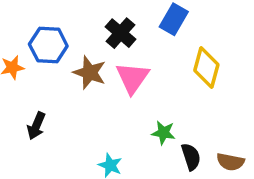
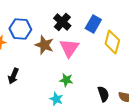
blue rectangle: (174, 19) -> (93, 24), moved
green star: (163, 133) -> (66, 80), moved

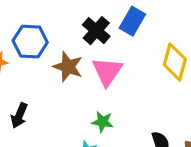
blue rectangle: (93, 24) -> (132, 21), moved

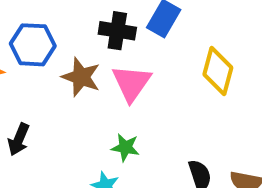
black cross: (96, 31) -> (117, 31), turned -32

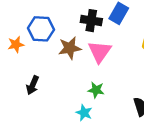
brown star: (81, 77) -> (70, 48), turned -30

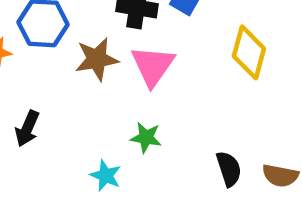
cyan star: (84, 113) -> (106, 176), moved

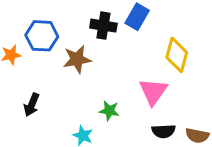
pink triangle: (153, 66) -> (153, 92), moved
black semicircle: (229, 169) -> (164, 131), turned 105

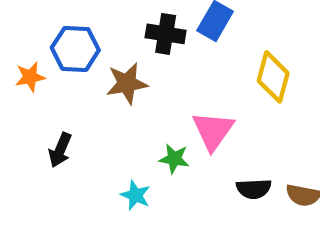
pink triangle: (153, 92) -> (213, 131), moved

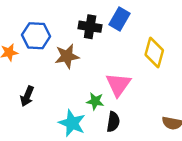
black semicircle: (254, 189) -> (113, 122), moved, turned -78
cyan star: (135, 195) -> (72, 123), size x1.5

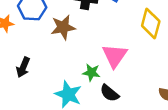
black semicircle: (113, 122) -> (109, 93), turned 120

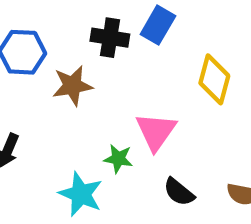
black semicircle: (109, 93) -> (179, 192), moved

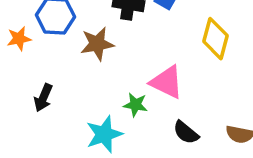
pink triangle: (156, 132) -> (167, 82), turned -39
cyan star: (81, 194) -> (104, 134), turned 30

